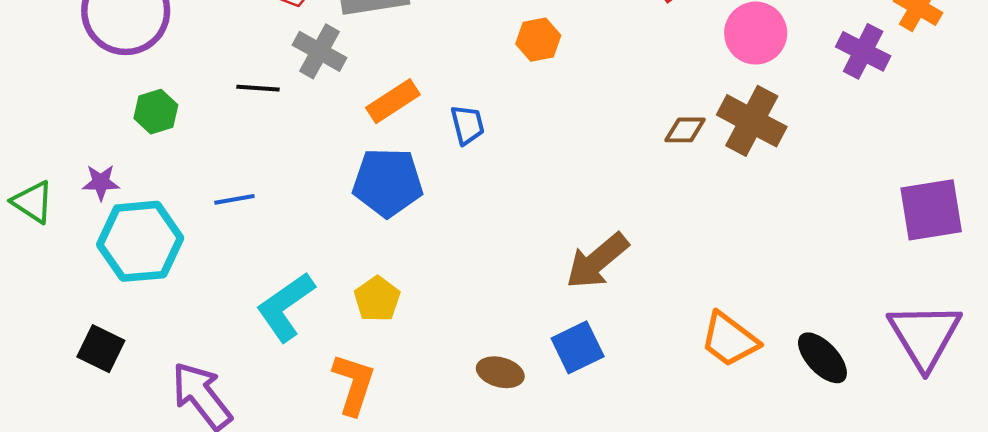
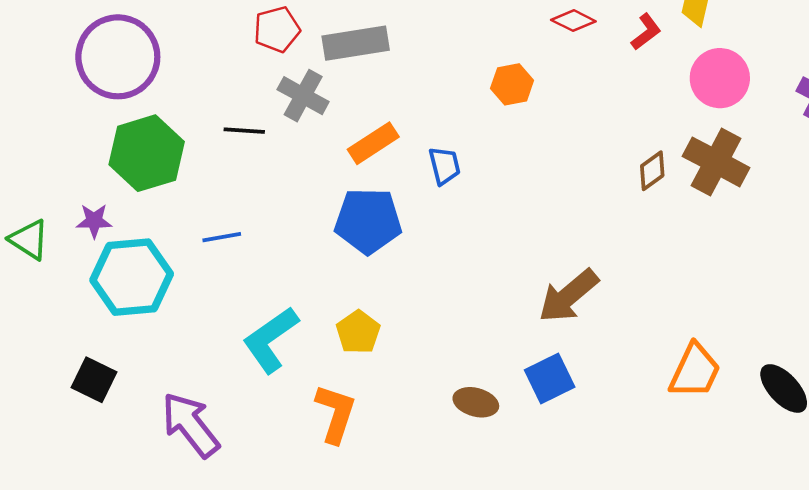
green hexagon: (156, 112) -> (147, 153), size x1.8
brown diamond: (685, 130) -> (652, 171), turned -36
orange trapezoid: (729, 340) -> (695, 371), turned -102

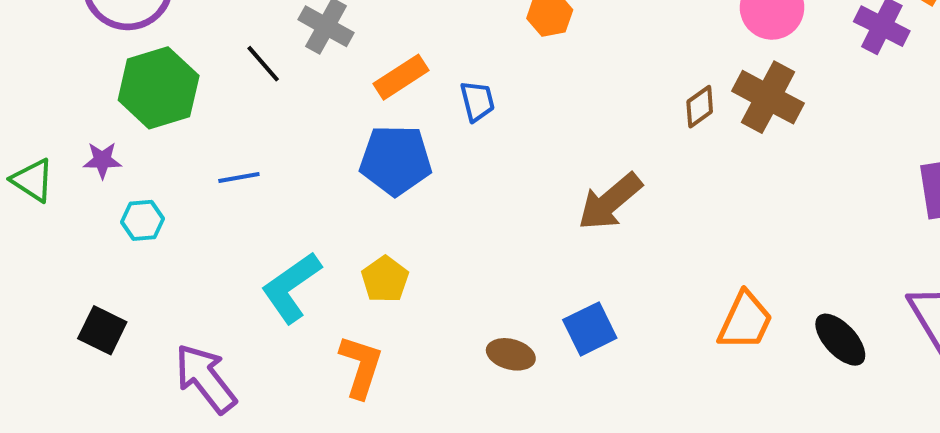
black line: (244, 131) -> (263, 64), turned 45
cyan hexagon: (132, 277) -> (142, 220), size x0.5
brown arrow: (568, 296) -> (610, 202), moved

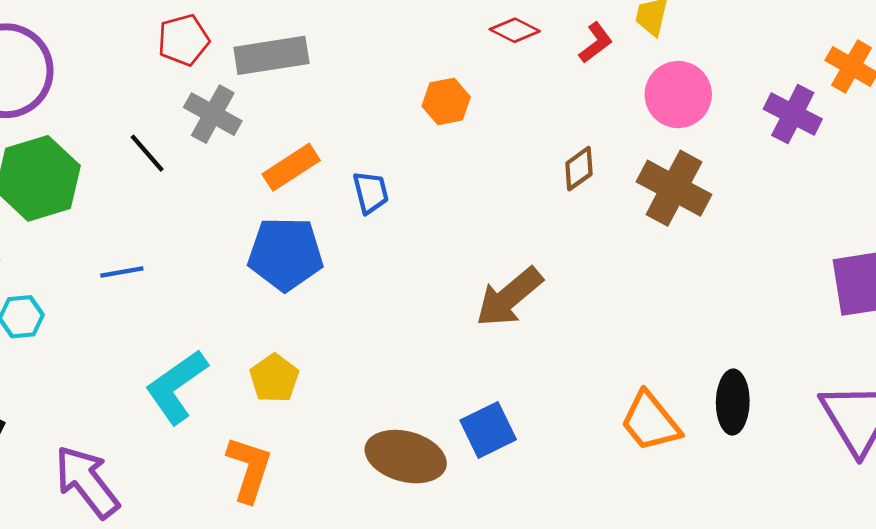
brown diamond: (700, 107) -> (579, 169), moved
orange trapezoid: (745, 321) -> (650, 422), turned 116
black ellipse: (840, 340) -> (733, 402), moved, turned 44
brown ellipse: (511, 354) -> (406, 457), size x1.6

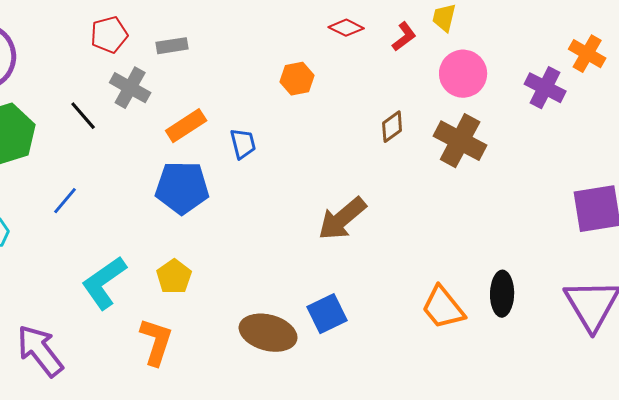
gray rectangle: (271, 55) -> (172, 46), size x0.6
blue line: (122, 272) -> (65, 201), turned -40

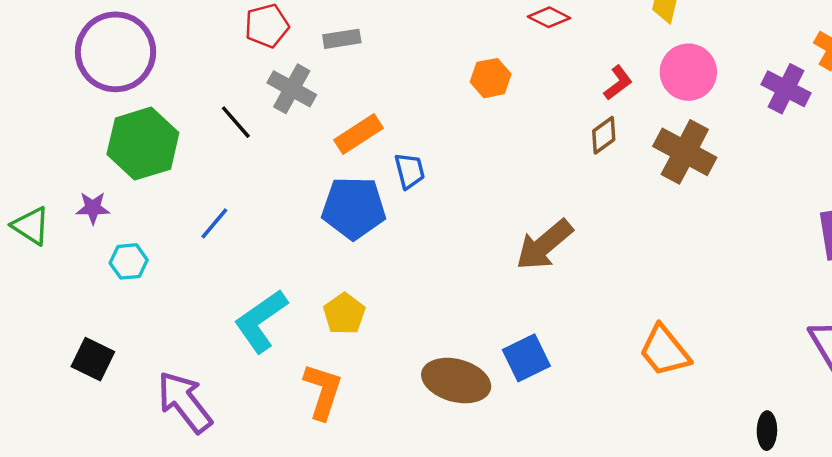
red L-shape: (404, 37) -> (618, 83), moved
blue trapezoid: (243, 144) -> (410, 171), moved
black ellipse: (502, 294) -> (767, 431), moved, size x0.7

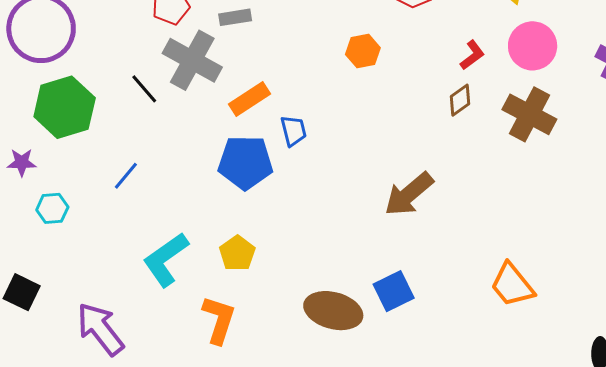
gray cross: (292, 89) -> (192, 60), size x1.4

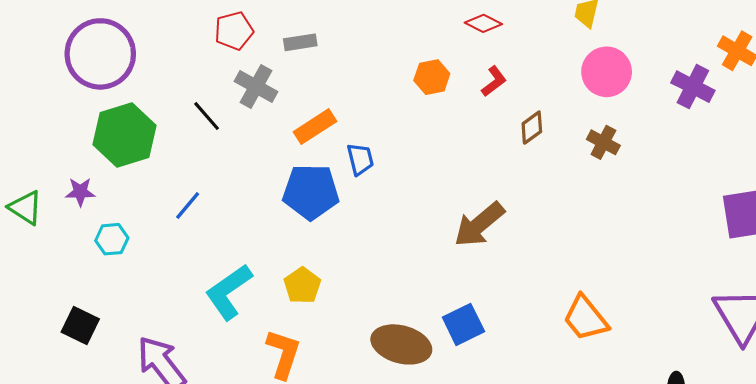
red L-shape: (472, 55) -> (494, 81), moved
gray cross: (192, 60) -> (256, 87), size x0.7
brown cross: (529, 114) -> (603, 142), size x0.6

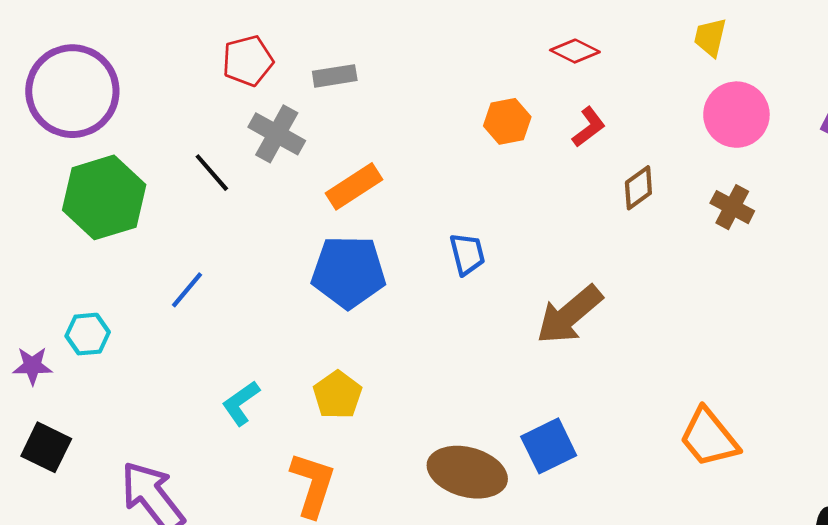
blue trapezoid: (360, 159) -> (467, 254), moved
purple star: (80, 192) -> (32, 366), moved
cyan L-shape: (229, 292) -> (241, 403), size x0.6

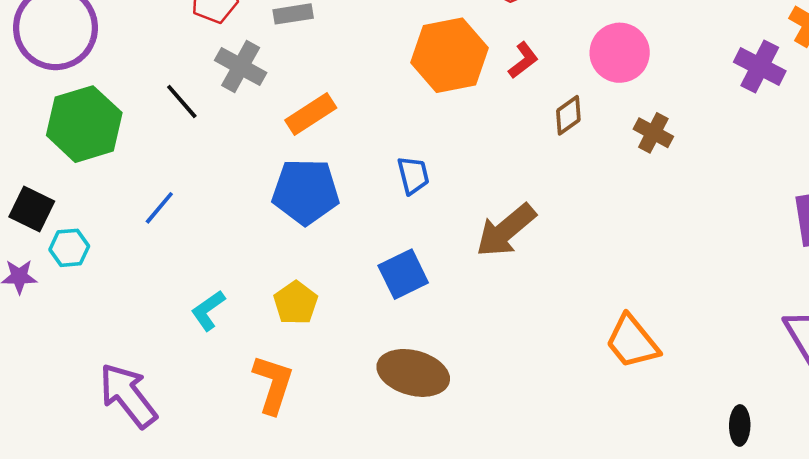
pink circle: (736, 115) -> (620, 53), moved
orange hexagon: (507, 121) -> (450, 55), size x1.8
blue square: (549, 446) -> (403, 274), moved
black square: (46, 447) -> (32, 209), moved

